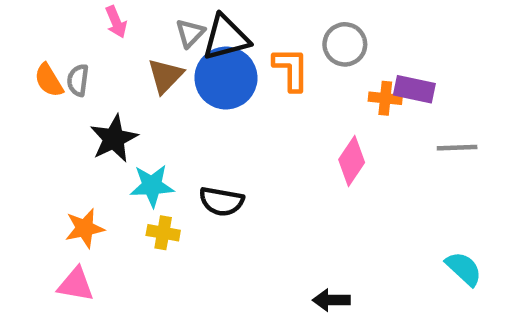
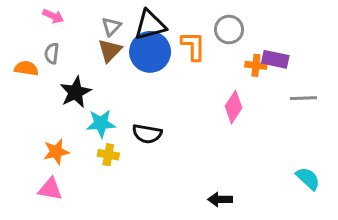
pink arrow: (116, 22) -> (53, 16), moved, turned -42
gray triangle: (190, 33) -> (111, 27), moved
orange semicircle: (49, 80) -> (26, 68), moved, turned 130

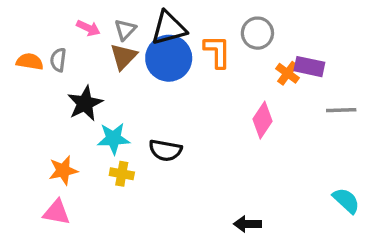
pink arrow: (53, 16) -> (88, 28), moved
orange cross: (256, 65) -> (288, 73), turned 30
orange semicircle: (26, 68) -> (30, 62), moved

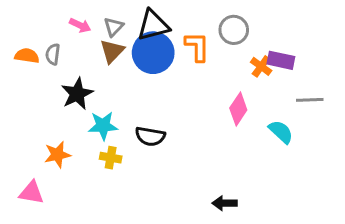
cyan semicircle: (346, 201) -> (281, 132), moved
pink triangle: (57, 212) -> (32, 193), moved

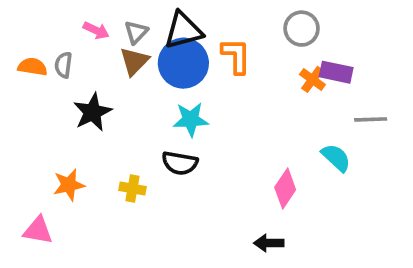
gray circle: (234, 30) -> (302, 29), moved
pink diamond: (238, 109) -> (285, 189), moved
cyan star: (103, 126) -> (191, 119), moved

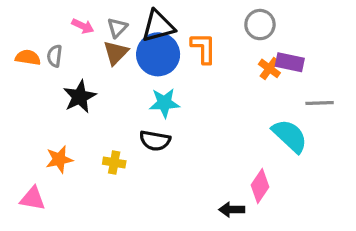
cyan semicircle: (336, 158) -> (290, 136), size x1.4
pink diamond: (285, 189) -> (260, 186), moved

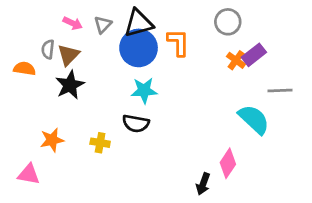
brown triangle: (116, 53) -> (68, 55), moved
orange semicircle: (28, 57) -> (25, 69), moved
purple rectangle: (290, 62) -> (254, 55), turned -50
black arrow: (232, 210) -> (203, 184), turned -70

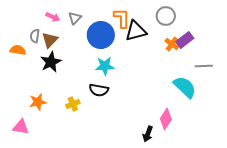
black triangle: (139, 23) -> (136, 31), moved
orange L-shape: (178, 42) -> (122, 18), moved
yellow cross: (100, 143) -> (73, 104), turned -32

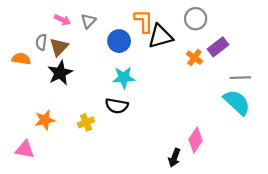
blue circle: (101, 35) -> (119, 41), size x0.7
orange cross: (172, 44) -> (194, 58), moved
cyan semicircle: (185, 87) -> (237, 102), moved

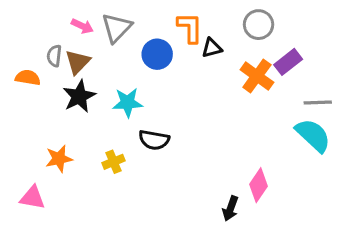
gray triangle: (88, 21) -> (117, 28), size x1.5
black triangle: (160, 36) -> (212, 48), size x0.6
orange cross: (194, 58) -> (257, 76), size x1.5
cyan star: (124, 78) -> (128, 103), moved

